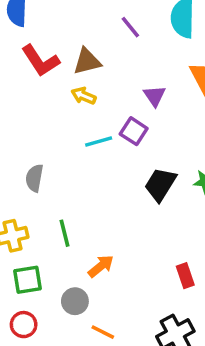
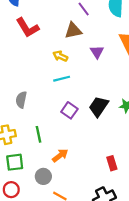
brown triangle: (87, 61) -> (73, 31), moved
yellow arrow: (84, 96) -> (60, 56), moved
purple square: (134, 131) -> (69, 110), moved

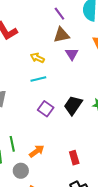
brown triangle: (73, 31) -> (62, 35), moved
green line: (38, 134) -> (12, 144), moved
red rectangle: (112, 163) -> (74, 158), moved

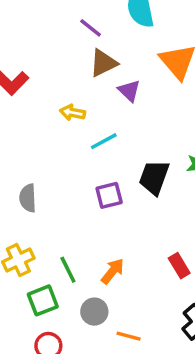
cyan line: (38, 79) -> (104, 141), moved
purple square: (46, 109) -> (109, 195), turned -35

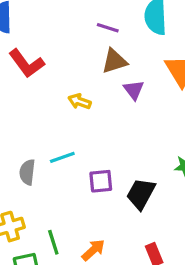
purple line: (91, 28) -> (108, 28), turned -30
cyan line: (104, 141) -> (62, 157), moved
black trapezoid: (154, 177) -> (141, 194), moved

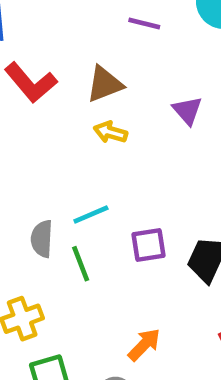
brown triangle: (114, 61) -> (105, 84), moved
green line: (53, 242) -> (81, 264), moved

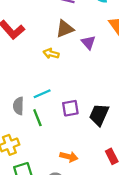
brown triangle: (105, 84) -> (65, 29), moved
orange arrow: (144, 345) -> (69, 157), turned 60

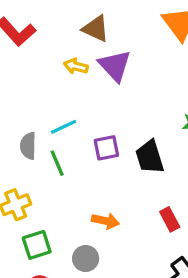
brown triangle: (65, 29) -> (96, 29), turned 48
purple triangle: (88, 42) -> (115, 66), moved, size x1.5
black trapezoid: (99, 115) -> (150, 157), turned -40

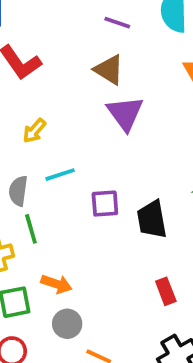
yellow arrow: (76, 66) -> (34, 131), moved, turned -70
green line: (57, 163) -> (31, 229), moved
orange arrow: (105, 221) -> (56, 284), moved

